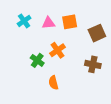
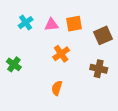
green cross: (37, 60) -> (14, 64), moved
orange semicircle: (53, 83) -> (57, 88), turned 32

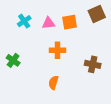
brown square: (103, 35) -> (97, 14), moved
orange cross: (61, 54) -> (57, 50), turned 35

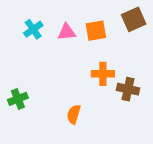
orange cross: (57, 50) -> (103, 74), moved
green cross: (13, 60) -> (18, 99), moved, turned 32

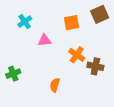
pink triangle: (67, 32) -> (44, 40), moved
orange cross: (103, 74) -> (77, 55), turned 35

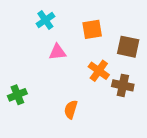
brown square: (100, 14) -> (128, 47), moved, turned 36
cyan cross: (25, 22) -> (45, 20), moved

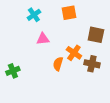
orange square: (92, 29) -> (69, 13), moved
orange semicircle: (71, 109) -> (58, 64), moved

